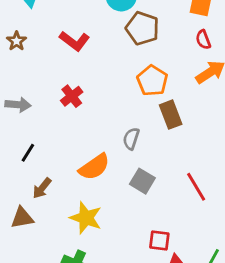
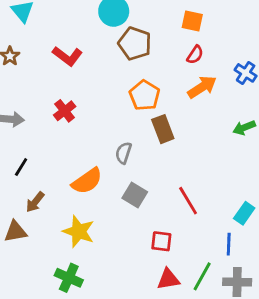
red semicircle: (203, 40) -> (195, 55), turned -126
red square: (159, 240) -> (161, 241), moved

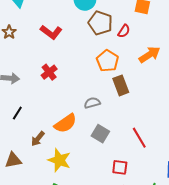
red semicircle: (195, 55) -> (124, 31), moved
gray semicircle: (124, 153) -> (92, 103), turned 56
brown arrow: (35, 202) -> (38, 139), moved

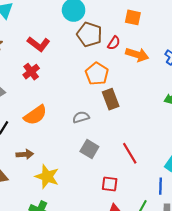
orange arrow: (150, 55) -> (137, 55), moved, turned 50
red cross: (49, 72) -> (31, 72), moved
orange semicircle: (65, 123) -> (35, 115), moved
brown arrow: (38, 139) -> (25, 154), turned -133

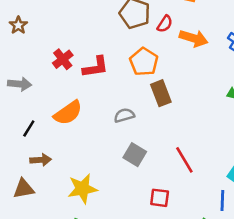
red L-shape: (39, 44) -> (95, 67), moved, turned -45
brown arrow: (25, 154) -> (41, 160), moved
yellow star: (47, 177) -> (82, 189), turned -30

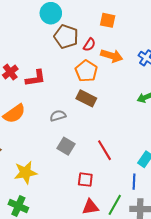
orange pentagon: (144, 62) -> (86, 71), moved
brown rectangle: (161, 93) -> (86, 98), turned -42

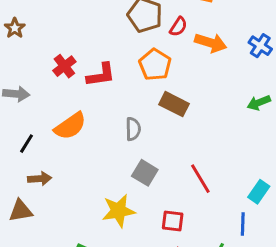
orange pentagon: (86, 71) -> (155, 65), moved
gray semicircle: (58, 116) -> (133, 129), turned 105
yellow star: (25, 172) -> (119, 211), moved

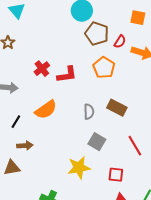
brown rectangle: (174, 104) -> (117, 108), moved

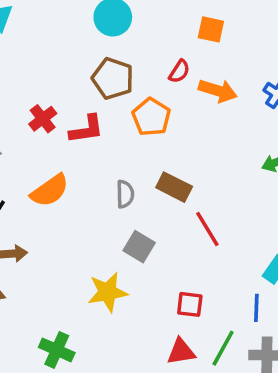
brown pentagon: (97, 34) -> (113, 78), moved
red line: (135, 146) -> (207, 229), moved
red square: (116, 175) -> (190, 304), moved

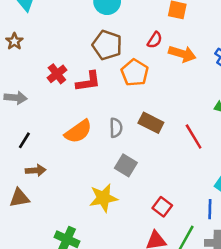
orange semicircle: (50, 191) -> (78, 132), moved
red line: (207, 229) -> (194, 137), moved
red square: (190, 304) -> (162, 207), turned 30

